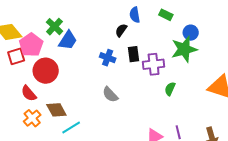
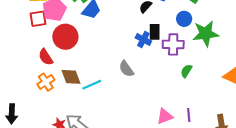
blue circle: (191, 33) -> (184, 19), moved
blue cross: (108, 58) -> (143, 39), moved
cyan line: (71, 127) -> (92, 85), moved

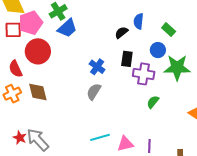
blue cross: (143, 39) -> (97, 67), moved
gray semicircle: (126, 69) -> (94, 92), turned 60
cyan line: (92, 85) -> (100, 137), moved

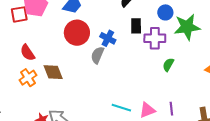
red circle: (38, 51) -> (77, 33), moved
gray semicircle: (94, 92) -> (97, 55), moved
cyan line: (100, 137) -> (121, 108), turned 42

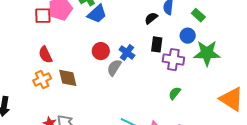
red circle: (77, 33) -> (101, 51), moved, size x0.7
green semicircle: (168, 65) -> (175, 93), moved

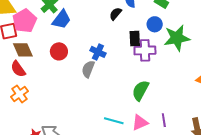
black rectangle: (157, 44) -> (135, 39), moved
red circle: (101, 51) -> (59, 51), moved
brown diamond: (68, 78) -> (23, 50), moved
green semicircle: (175, 93) -> (140, 90), moved, size x1.5

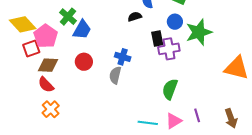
black semicircle: (115, 14) -> (135, 17), turned 40
brown diamond: (23, 50) -> (48, 65), turned -55

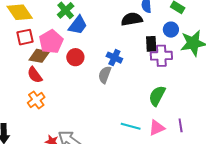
black semicircle: (135, 17) -> (132, 19), size x1.5
pink pentagon: (46, 36) -> (51, 42), moved

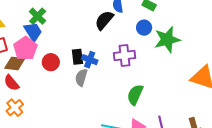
black semicircle: (132, 19) -> (104, 20), turned -35
blue trapezoid: (78, 25) -> (33, 32), moved, turned -65
black rectangle: (151, 44) -> (77, 57), moved
purple cross: (161, 56) -> (124, 55), moved

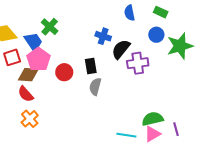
black semicircle: (104, 20) -> (121, 49), moved
blue trapezoid: (33, 32) -> (33, 42), moved
blue cross: (90, 60) -> (103, 36), moved
green semicircle: (135, 95) -> (153, 119), moved, turned 55

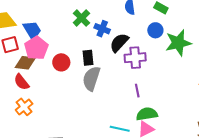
green cross: (50, 27) -> (81, 18), moved
gray semicircle: (95, 87) -> (91, 79), size x1.4
purple line: (176, 129) -> (137, 91), moved

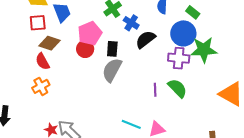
blue circle: (155, 30) -> (183, 33), size x1.6
pink pentagon: (36, 48) -> (90, 33), moved
purple cross: (135, 58) -> (179, 58), moved
green semicircle: (147, 114) -> (177, 88), moved, turned 45

